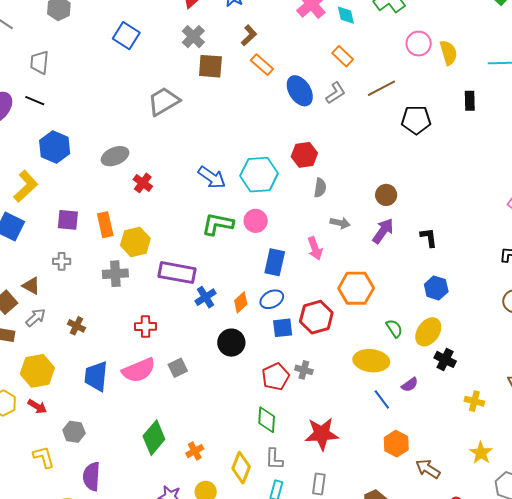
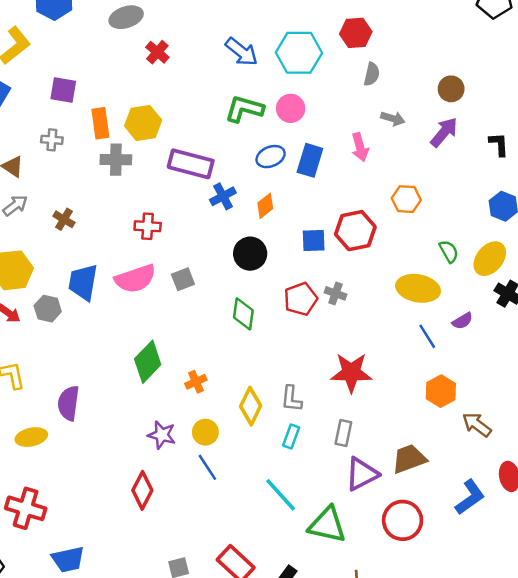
orange rectangle: (105, 225) -> (100, 123), moved
orange hexagon: (356, 288) -> (406, 199), size x0.7
blue ellipse: (272, 299) -> (271, 157), moved
green diamond: (267, 420) -> (243, 314), moved
gray hexagon: (74, 432) -> (48, 309), moved

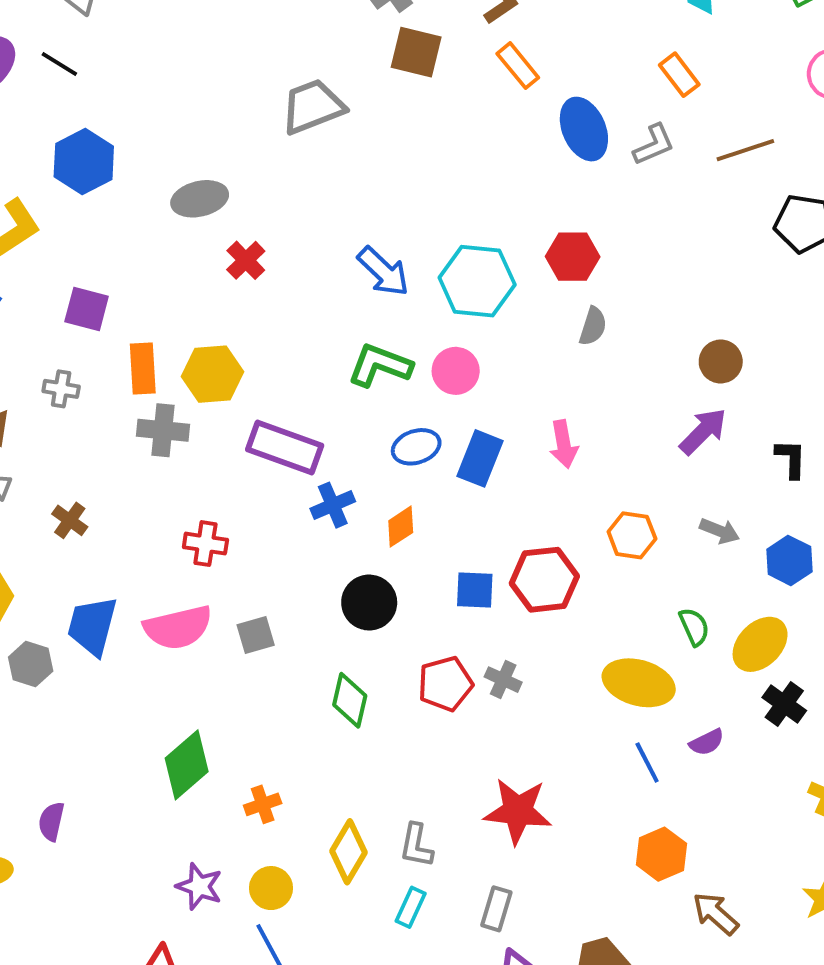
gray arrow: (393, 119) -> (720, 531), moved
purple semicircle: (69, 403) -> (51, 821), size x0.7

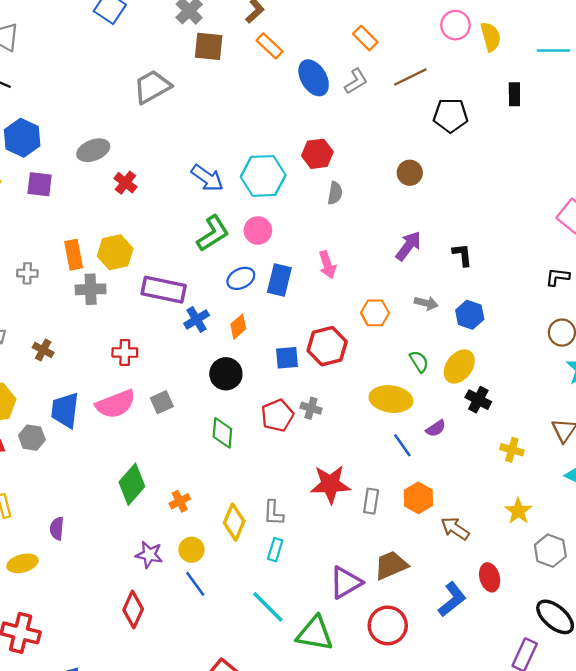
purple square: (87, 309) -> (40, 184), moved
brown circle: (721, 361) -> (410, 173), moved
green L-shape: (380, 365) -> (213, 233), turned 135
gray rectangle: (496, 909) -> (371, 501), moved

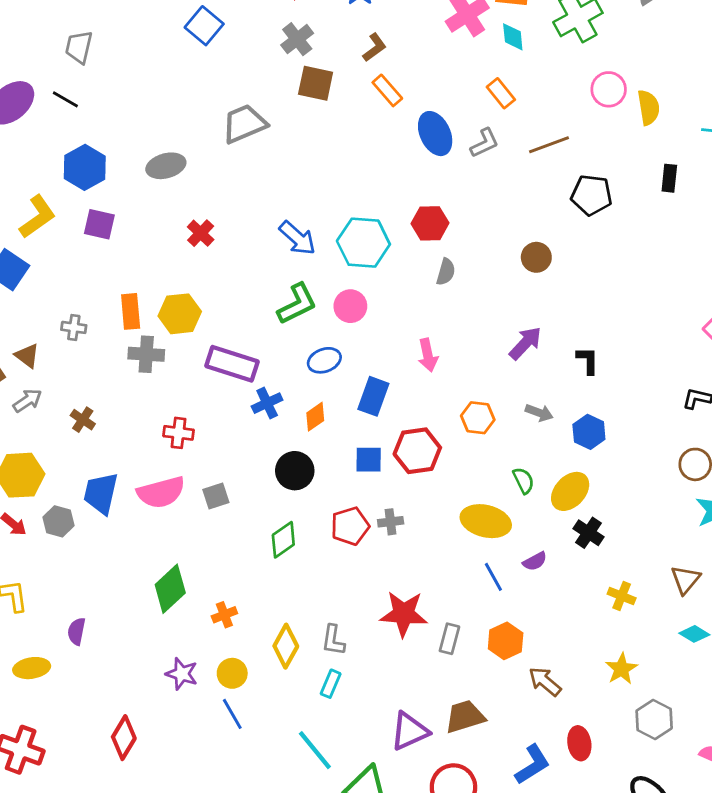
gray ellipse: (93, 150) -> (166, 166), moved
blue rectangle: (279, 280) -> (373, 396), moved
gray cross: (311, 408) -> (391, 522), turned -30
green diamond: (222, 433) -> (283, 540), turned 44
red diamond: (133, 610) -> (124, 738), moved

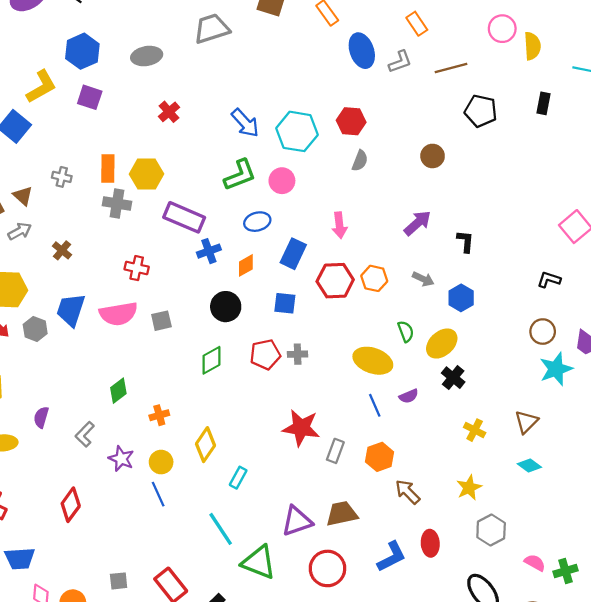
red hexagon: (417, 451) -> (335, 281), moved
green diamond: (170, 589) -> (118, 391), size x0.7
gray L-shape: (333, 640) -> (85, 434), moved, turned 30

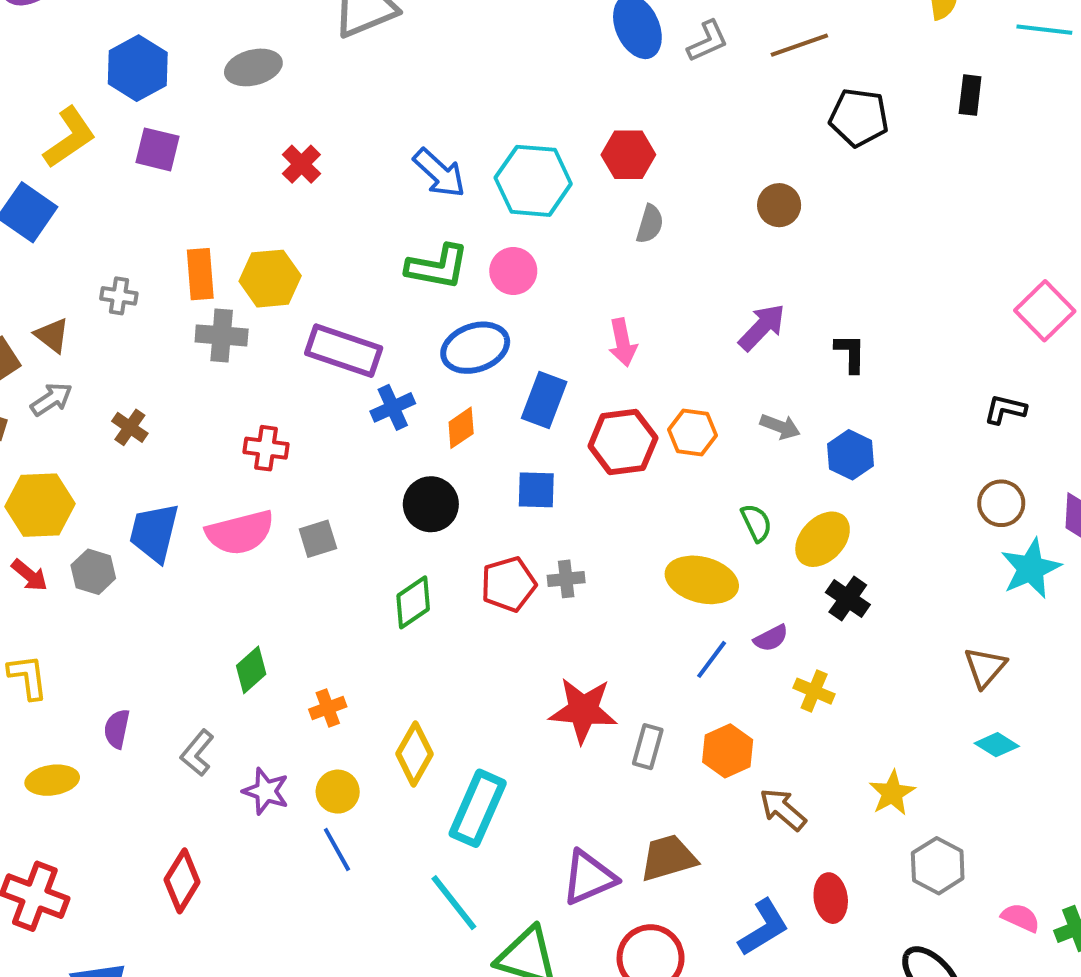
green L-shape: (240, 175) -> (437, 267), turned 36
blue ellipse: (257, 222) -> (475, 348), size x1.4
blue line: (375, 405) -> (712, 659), turned 65
yellow cross: (475, 430) -> (814, 691), moved
cyan rectangle: (238, 478) -> (478, 808), size x1.8

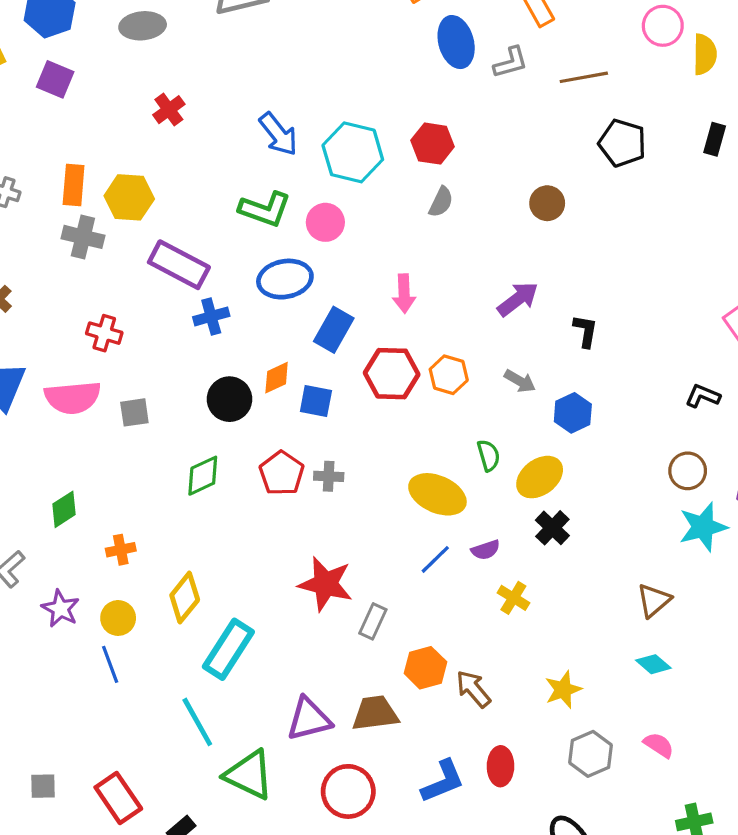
orange diamond: (461, 428) -> (277, 378), moved
red pentagon: (508, 584) -> (282, 473), turned -30
orange hexagon: (728, 751) -> (425, 668), moved
pink semicircle: (1021, 918) -> (659, 745), moved

